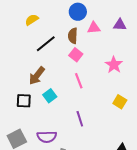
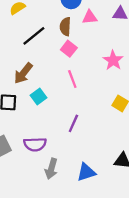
purple line: (80, 119) -> (73, 123), turned 42

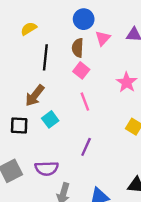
pink triangle: (90, 17) -> (103, 38), turned -42
black line: (34, 36) -> (45, 57), turned -45

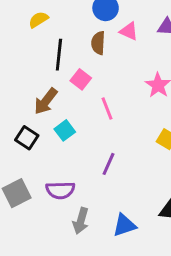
pink triangle: (103, 38) -> (129, 31), turned -49
pink square: (81, 70) -> (81, 79), moved
black square: (19, 125) -> (27, 138), turned 30

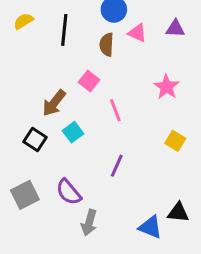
yellow semicircle: (38, 20) -> (23, 21), moved
black line: (59, 55) -> (64, 30), moved
purple semicircle: (60, 190) -> (69, 192), turned 52
blue triangle: (124, 225) -> (150, 227), moved, turned 40

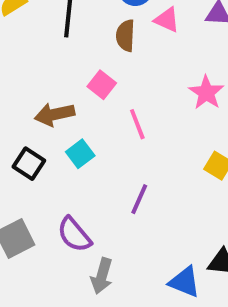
brown arrow: (54, 103) -> (55, 114), turned 40

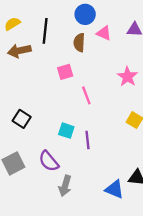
pink square: (102, 85) -> (65, 72), turned 35
brown arrow: (55, 114) -> (19, 51), moved
cyan square: (80, 154) -> (66, 131), moved, turned -35
purple line: (139, 199) -> (87, 140), turned -30

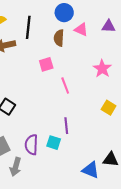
cyan square: (66, 131) -> (54, 143), moved
purple semicircle: (49, 161) -> (31, 145), turned 42
gray arrow: (65, 186) -> (16, 167), moved

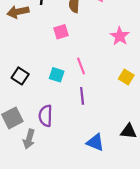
pink line: (65, 85) -> (81, 66), moved
cyan square: (54, 143) -> (57, 75), moved
blue triangle: (91, 170) -> (95, 142), moved

